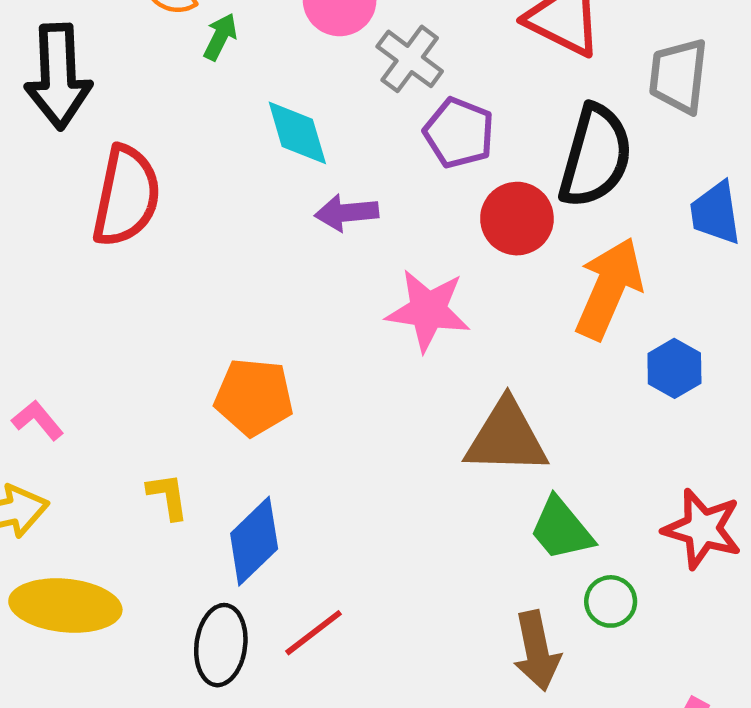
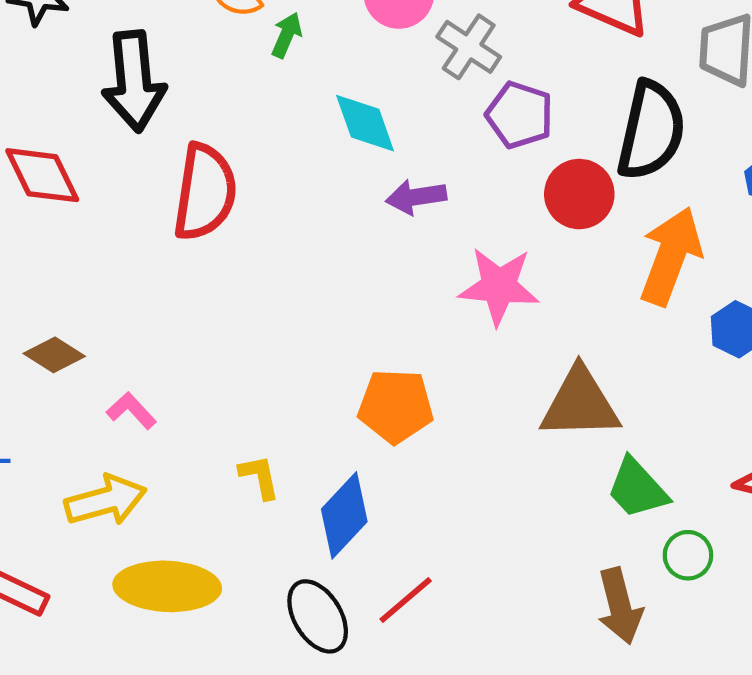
orange pentagon: (254, 397) -> (396, 406), moved
black ellipse: (221, 645) -> (318, 616), turned -36

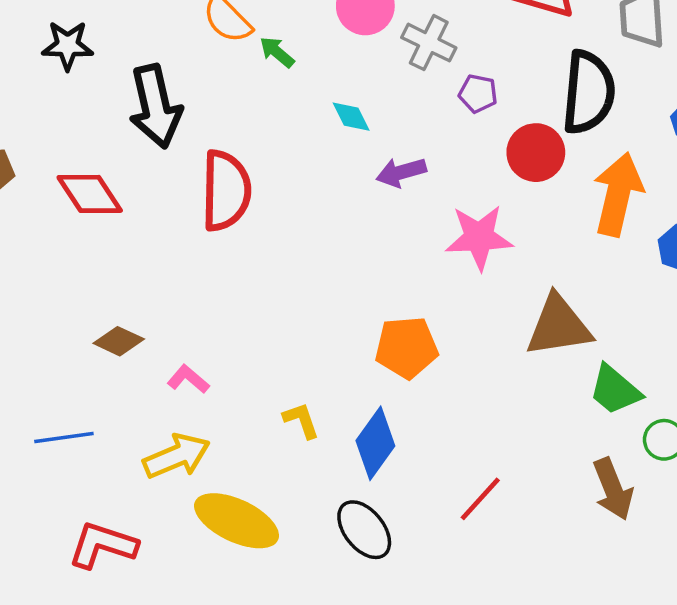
green arrow: (287, 35) -> (277, 52), turned -66
purple pentagon: (520, 115) -> (478, 94), size x0.7
cyan diamond: (365, 123) -> (351, 117), size x0.7
yellow ellipse: (167, 586) -> (237, 521), turned 30
red line: (406, 600) -> (480, 499), moved

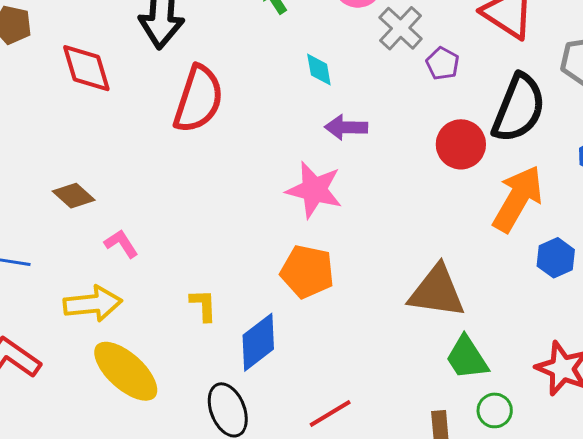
purple pentagon: (478, 94) -> (443, 64), moved
pink star: (479, 237) -> (314, 190), moved

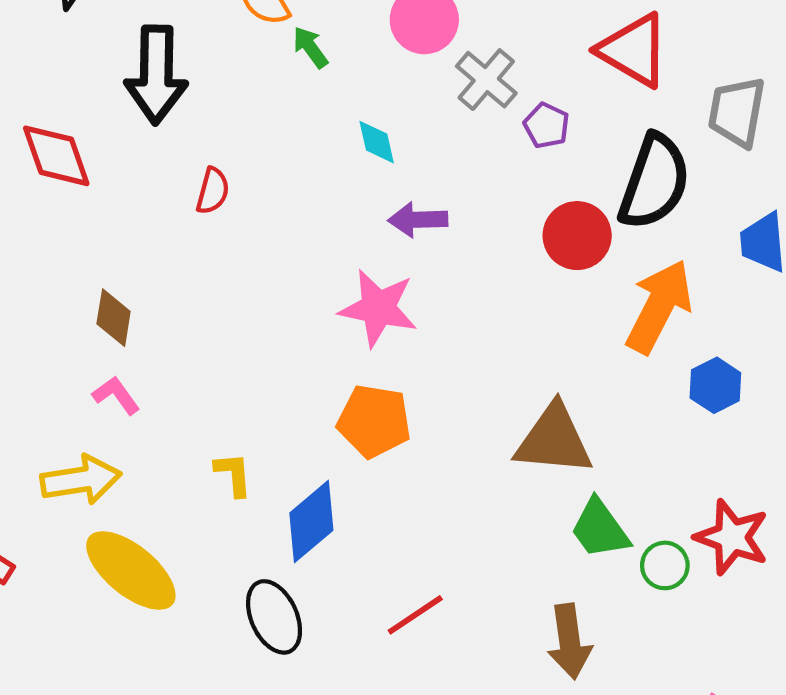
red semicircle: (198, 99) -> (213, 191), size x0.5
brown diamond: (74, 196) -> (114, 318), moved, turned 60
green circle: (495, 410) -> (665, 565), moved

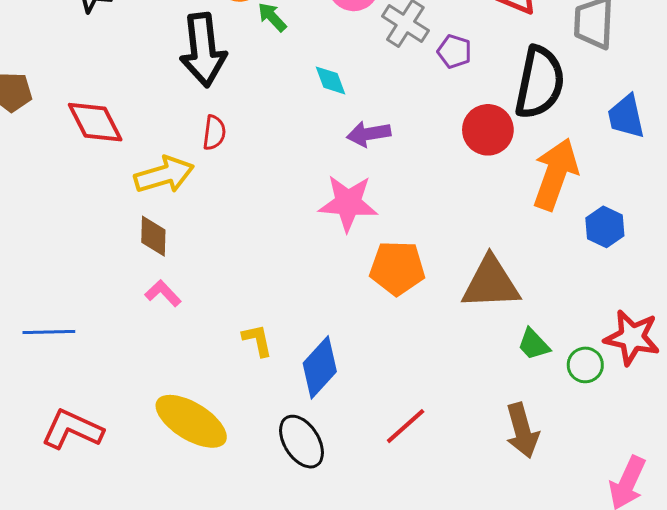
black arrow: (156, 75) -> (203, 50), moved
orange pentagon: (374, 421) -> (397, 268), moved
yellow arrow: (81, 480) -> (164, 175), moved
green trapezoid: (600, 529) -> (534, 344), size x0.7

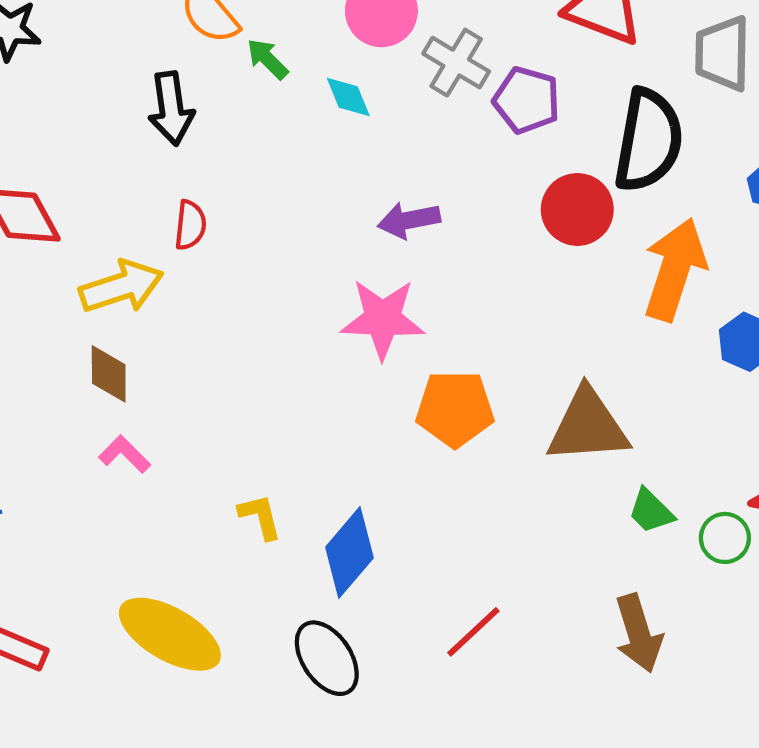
black arrow: (203, 50) -> (171, 108), size x0.7
purple pentagon: (454, 51) -> (527, 100), size x1.4
cyan diamond: (331, 80) -> (348, 97), moved

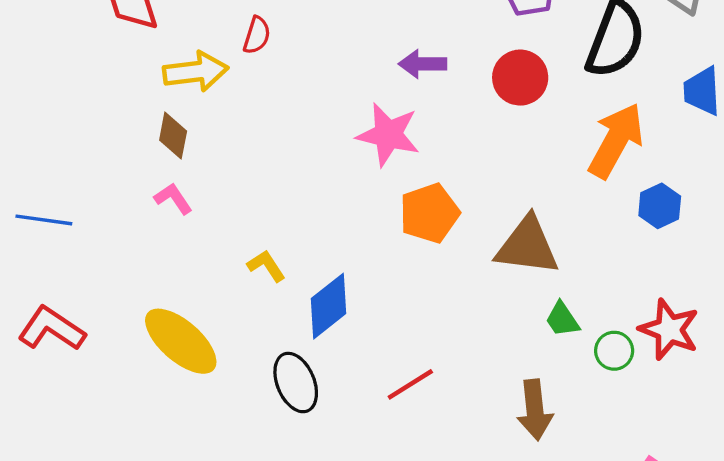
red circle: (577, 209) -> (520, 78), moved
orange pentagon: (455, 409) -> (429, 213), turned -30
yellow L-shape: (260, 517) -> (266, 266), turned -30

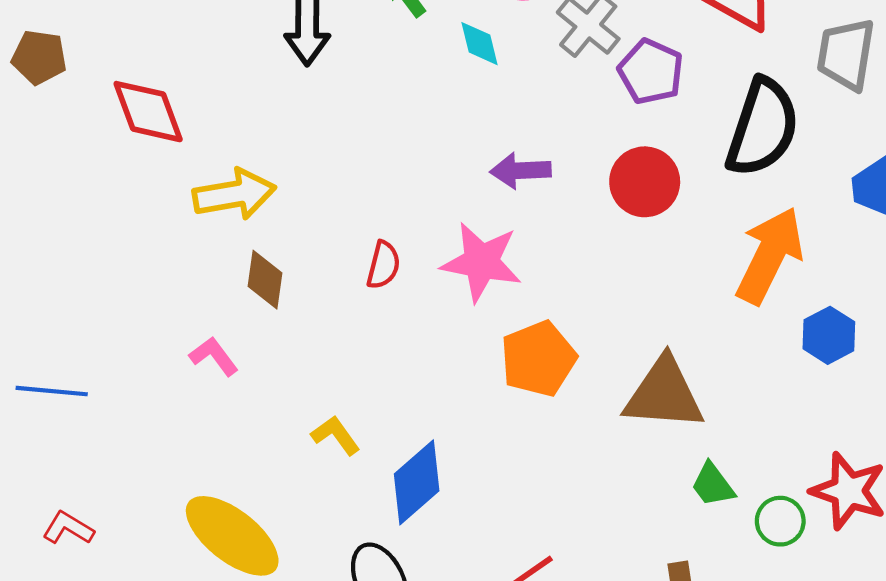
red semicircle: (257, 35) -> (383, 265), moved
brown diamond: (173, 136) -> (265, 280), moved
red L-shape: (52, 329) -> (68, 528), size x0.6

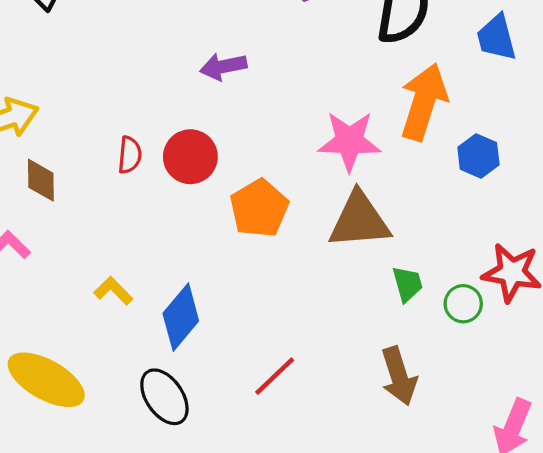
red circle: (645, 182) -> (190, 157), moved
pink star: (481, 262) -> (349, 141), moved
green trapezoid: (713, 485) -> (407, 284), turned -150

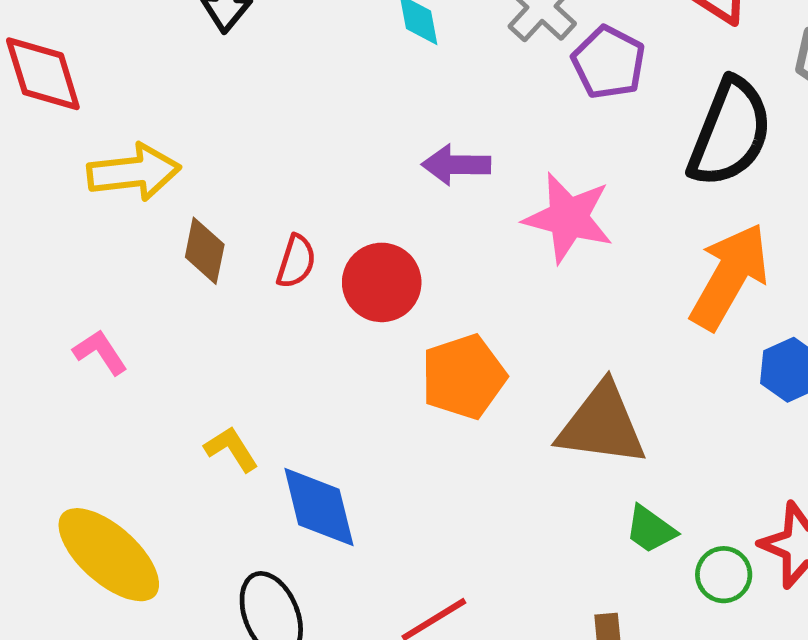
pink star: (349, 141) -> (568, 218), moved
brown diamond: (41, 180) -> (205, 251), moved
green trapezoid: (407, 284) -> (651, 529), turned 129
blue diamond: (181, 317) -> (319, 507), turned -66

